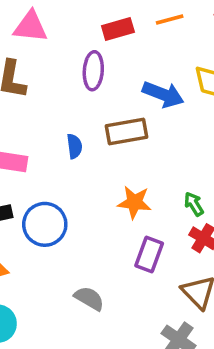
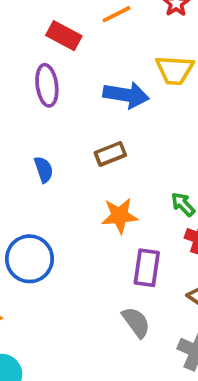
red rectangle: (118, 29) -> (64, 36), turned 56
brown rectangle: (127, 132) -> (110, 154), moved, size x0.7
gray semicircle: (89, 298) -> (136, 322), moved, turned 36

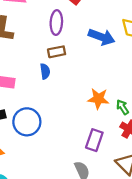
brown rectangle: (110, 154) -> (57, 52), moved
orange star: (120, 216) -> (98, 99), moved

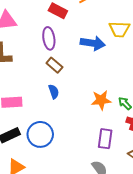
brown rectangle: (57, 52) -> (54, 65), turned 63
blue semicircle: (45, 71) -> (54, 92), moved

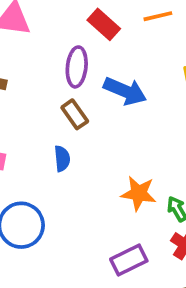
blue arrow: (93, 43) -> (125, 91), moved
purple rectangle: (105, 139) -> (129, 260), turned 42

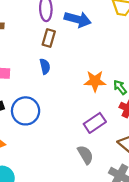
brown rectangle: (75, 114) -> (49, 38), turned 60

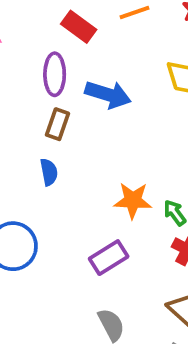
purple rectangle: (95, 123) -> (109, 258), moved

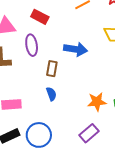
red rectangle: (79, 27) -> (40, 17), moved
purple ellipse: (55, 74) -> (32, 45), moved

